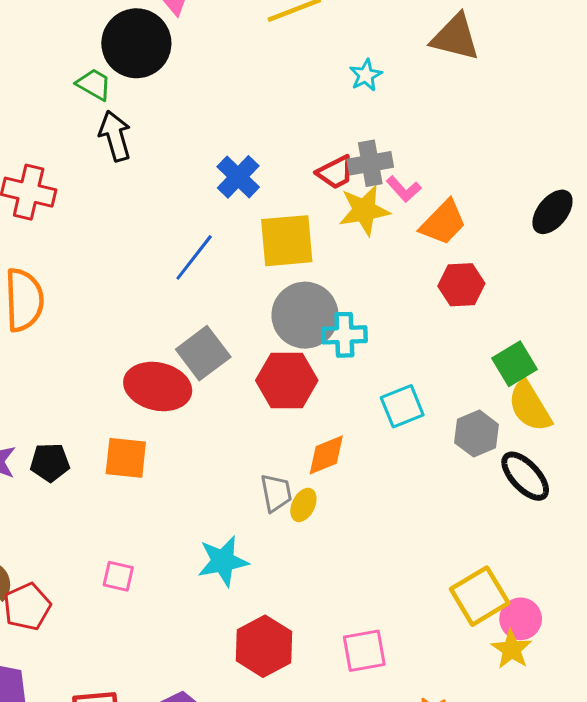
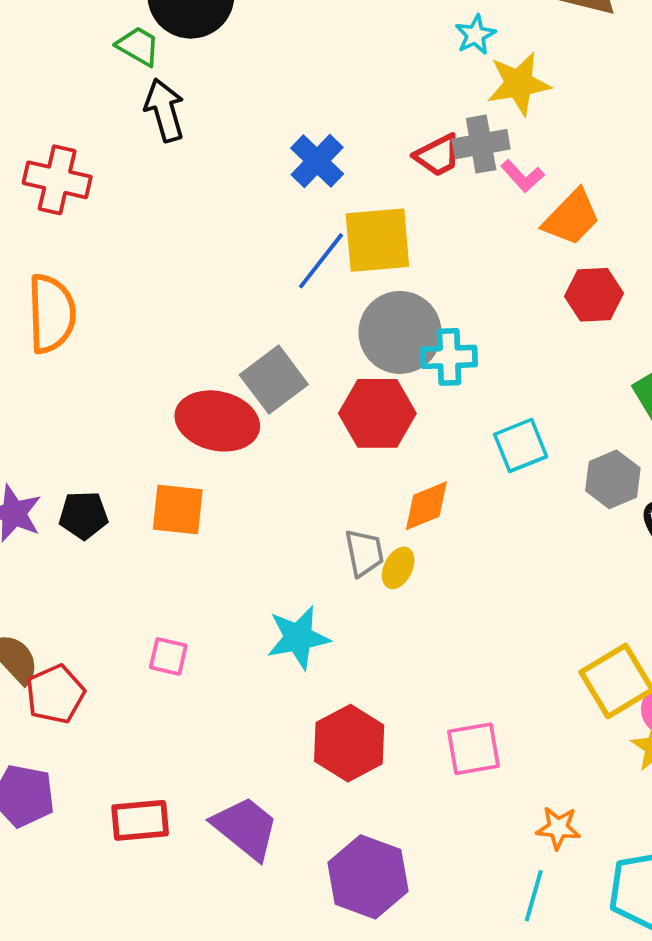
yellow star: (364, 210) -> (519, 84), moved
blue line: (194, 257) -> (321, 261), moved

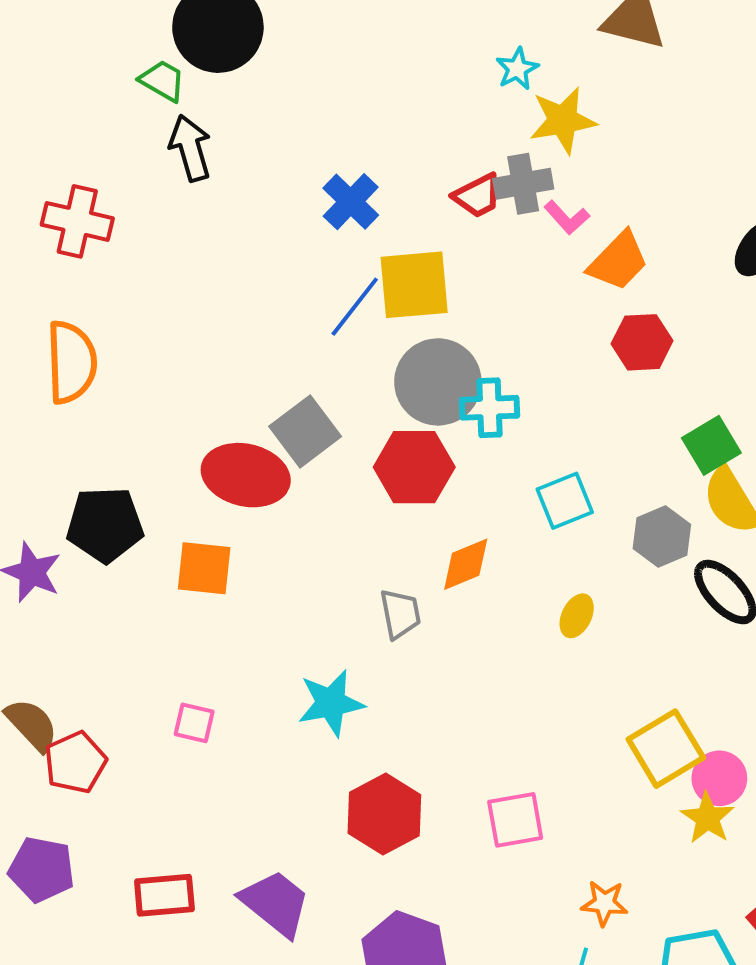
black pentagon: (84, 515) -> (105, 525), moved, size x1.5
yellow ellipse: (398, 568) -> (577, 616), moved

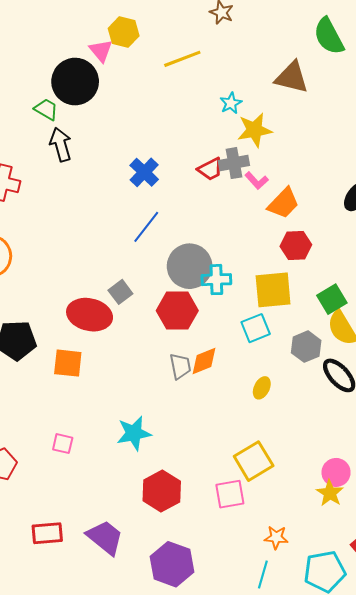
yellow square: (414, 285) -> (273, 290), moved
gray square: (305, 431) -> (120, 292), size x0.7
gray trapezoid: (400, 614) -> (180, 366), moved
yellow square: (666, 749) -> (254, 461), moved

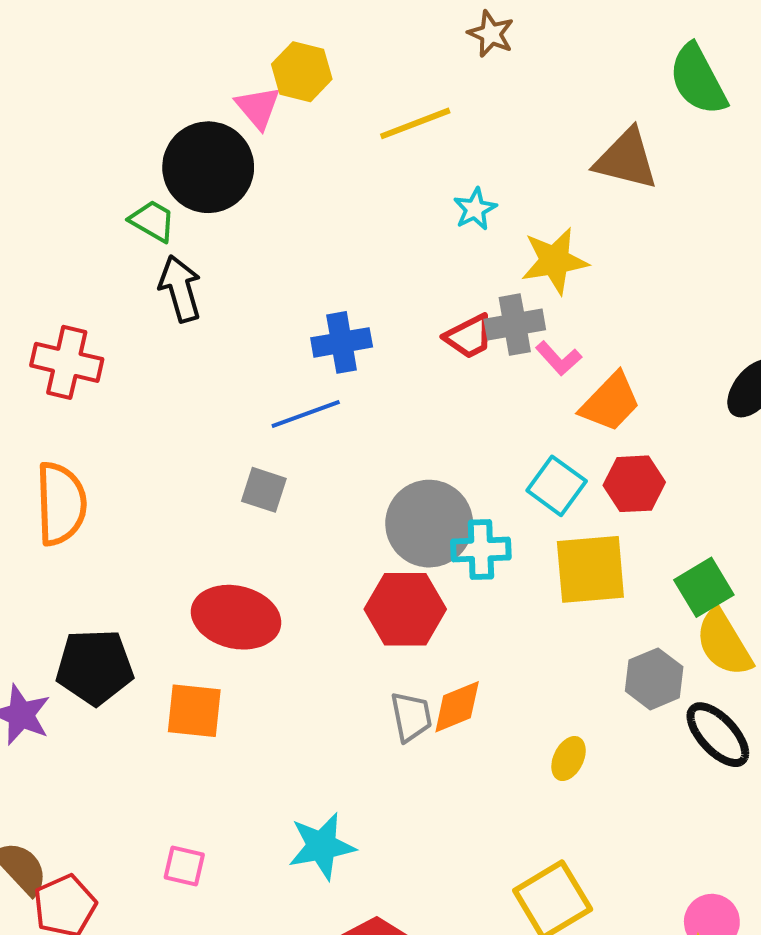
cyan star: (231, 103) -> (475, 209), moved
blue cross: (144, 172) -> (342, 342), turned 36
blue line: (146, 227) -> (306, 414), moved, turned 32
gray square: (120, 292) -> (264, 490), moved, turned -35
cyan square: (256, 328) -> (557, 486), moved, turned -32

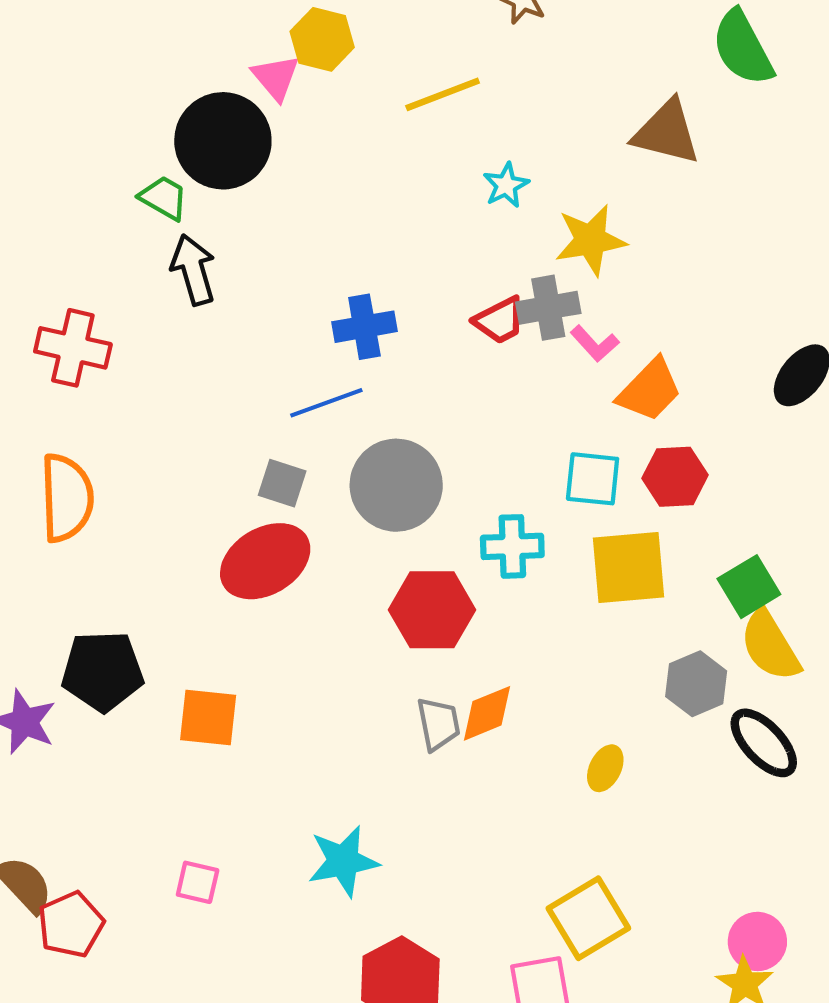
cyan square: (557, 486) -> (593, 479), turned -30
gray circle: (429, 524) -> (396, 485), moved
red ellipse: (236, 617) -> (265, 561), moved, turned -44

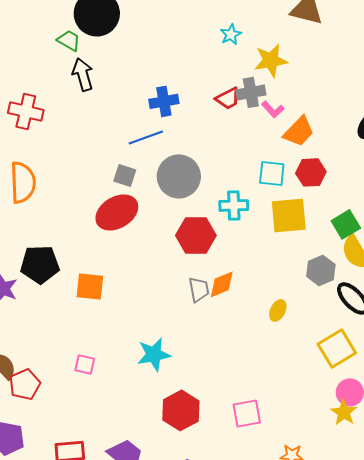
yellow square: (588, 918) -> (337, 348), moved

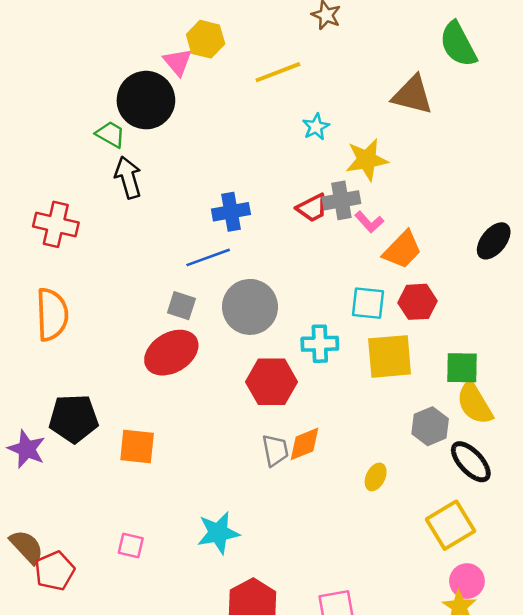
green square: (346, 224) -> (462, 368), turned 32

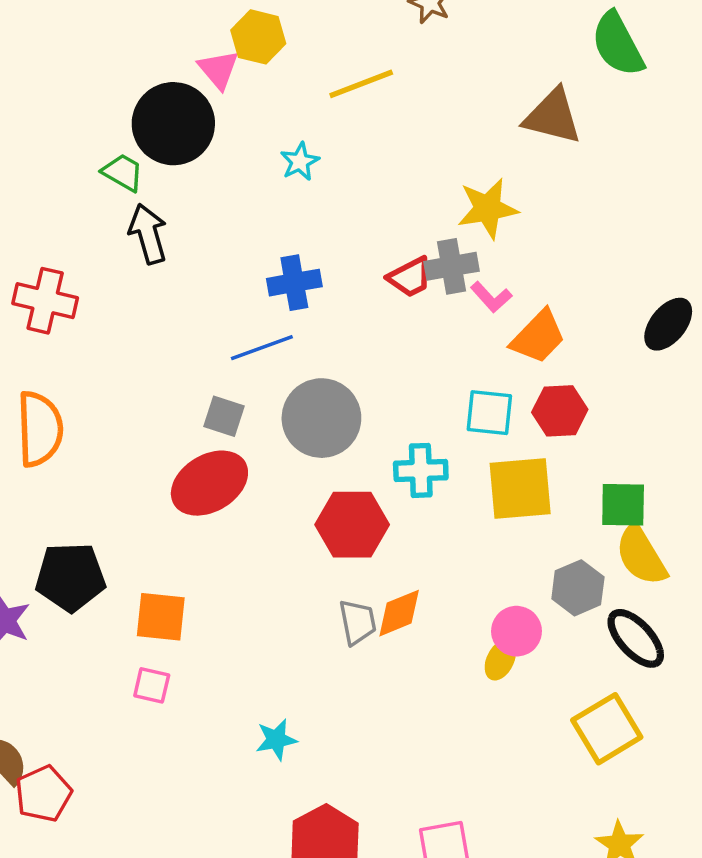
cyan star: (316, 127) -> (300, 162), moved
cyan star: (218, 533) -> (276, 740), size x0.7
pink square: (131, 545) -> (152, 685), moved
pink circle: (467, 581) -> (517, 631), moved

